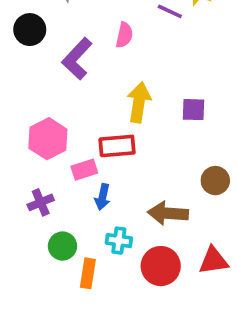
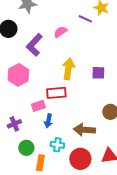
pink semicircle: (124, 35) -> (60, 32), turned -136
pink hexagon: (48, 139) -> (18, 75), moved

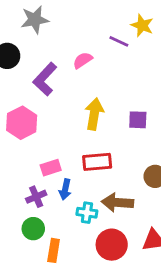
red rectangle: (56, 93) -> (97, 162), moved
purple cross: (14, 124) -> (36, 197), moved
cyan cross: (57, 145) -> (87, 213), moved

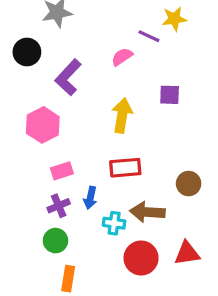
yellow star: (142, 25) -> (174, 19), turned -30
pink semicircle: (83, 60) -> (122, 57), moved
purple square: (138, 120) -> (170, 95), moved
pink rectangle: (51, 168) -> (62, 171), moved
orange rectangle: (54, 250) -> (68, 279), moved

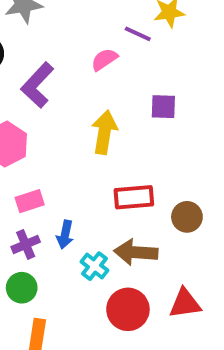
red rectangle: (125, 168) -> (134, 197), moved
cyan cross: (114, 223) -> (94, 266), turned 30

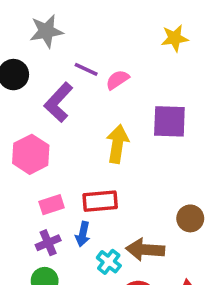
purple line: (138, 34) -> (86, 69), moved
purple square: (163, 107) -> (169, 121), size x1.5
red rectangle: (134, 197) -> (100, 201), moved

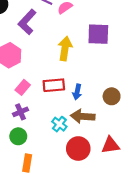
pink rectangle: (52, 205) -> (23, 87), turned -32
blue arrow: (83, 234) -> (77, 92), moved

